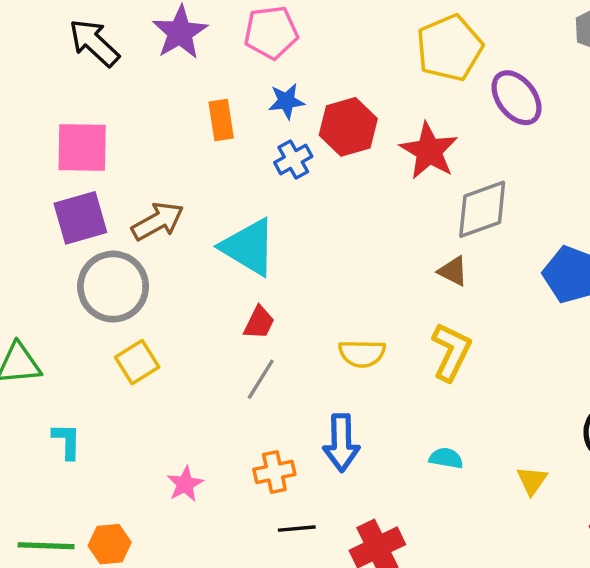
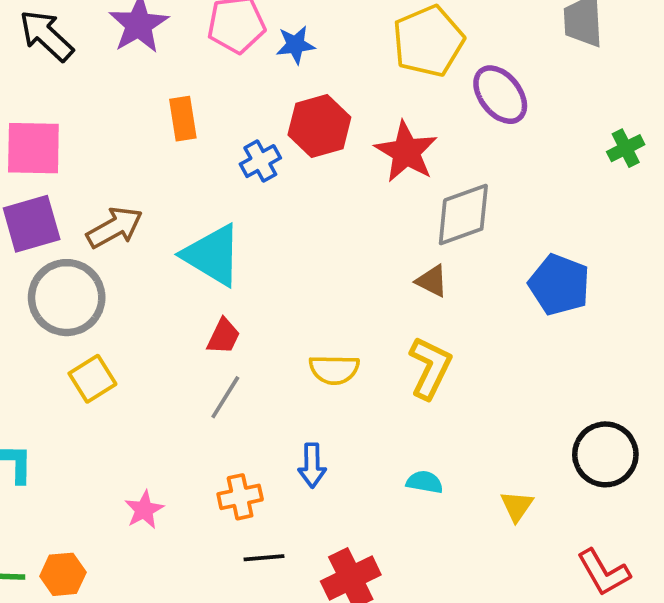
blue star: (286, 101) -> (295, 45), moved
blue arrow: (341, 443) -> (312, 465), size x0.7

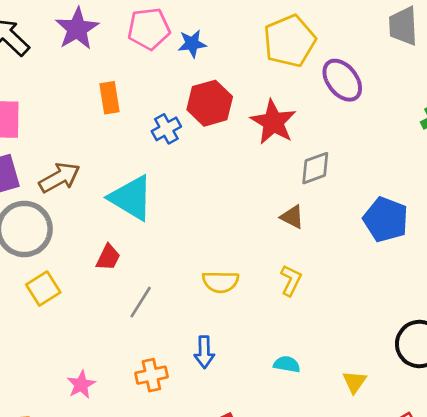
gray diamond: (463, 215) -> (315, 168), size x0.7
red trapezoid: (223, 336) -> (108, 257), moved
yellow L-shape: (430, 368) -> (291, 280), size x0.7

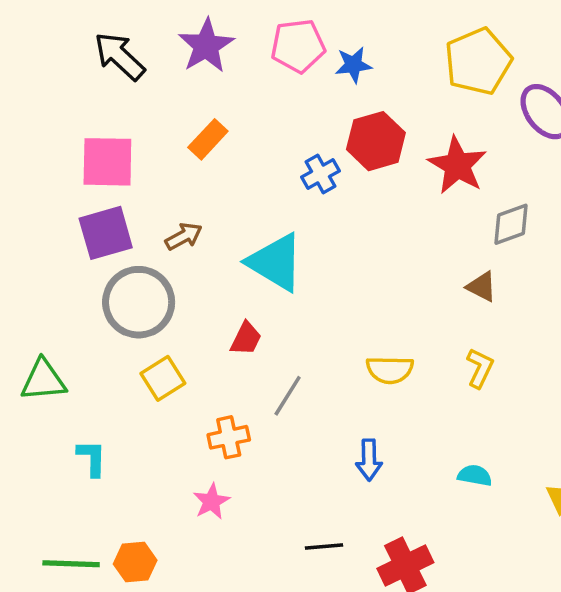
orange rectangle: (110, 98) -> (208, 139), moved, turned 52
brown arrow: (59, 178) -> (184, 236), size x0.7
orange cross: (151, 375) -> (229, 437), moved

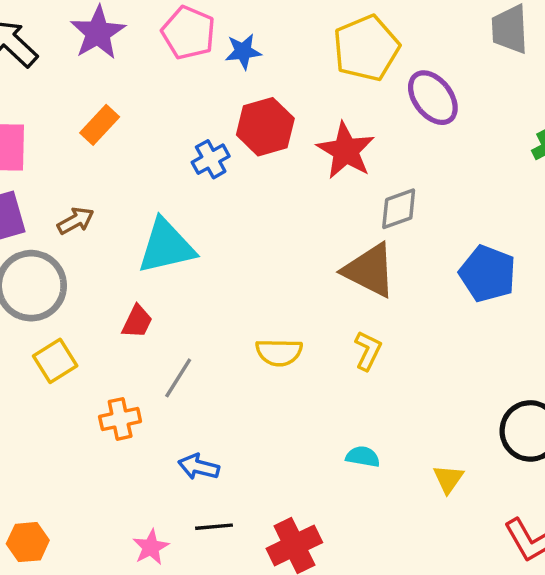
pink pentagon: (298, 46) -> (188, 33), turned 30
cyan triangle: (275, 262) -> (166, 246), turned -44
brown triangle: (482, 287) -> (370, 270), size x1.8
blue arrow: (369, 460) -> (199, 467), moved, turned 105
pink star: (211, 501) -> (151, 547), moved

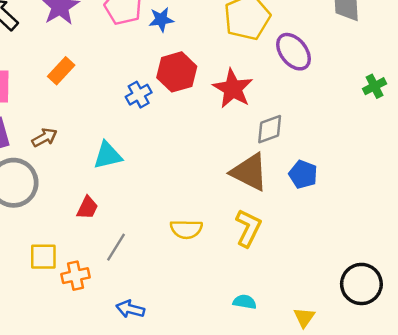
cyan triangle: (166, 246) -> (108, 155), size x0.7
blue pentagon: (488, 274) -> (303, 174), moved, size x0.7
yellow L-shape: (368, 351) -> (248, 228), size x1.4
yellow square: (55, 361) -> (43, 257), moved, turned 32

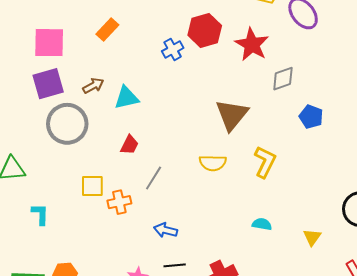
cyan triangle: (108, 155) -> (126, 98), moved
brown triangle: (249, 172) -> (232, 115), moved, turned 42

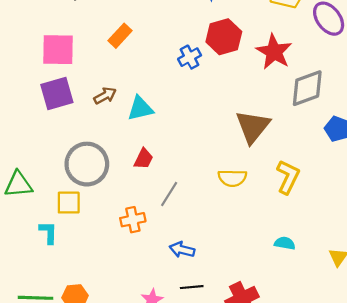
gray diamond: (283, 79) -> (307, 88), size x1.4
gray circle: (67, 124) -> (87, 164), moved
yellow square: (92, 186) -> (69, 203), moved

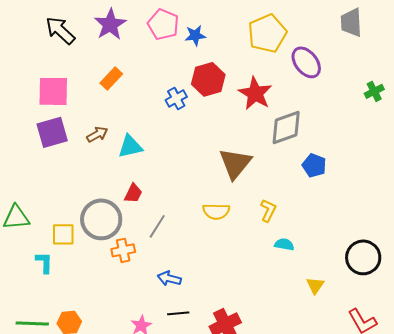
gray circle: (87, 164) -> (101, 219), moved
yellow L-shape: (288, 177) -> (268, 210), size x0.7
cyan semicircle: (285, 243) -> (284, 244), moved

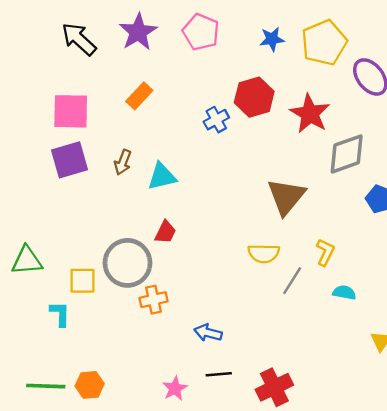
blue star: (195, 35) -> (272, 39), moved
brown arrow: (97, 134) -> (123, 162), turned 140
gray line: (157, 226) -> (292, 281), moved

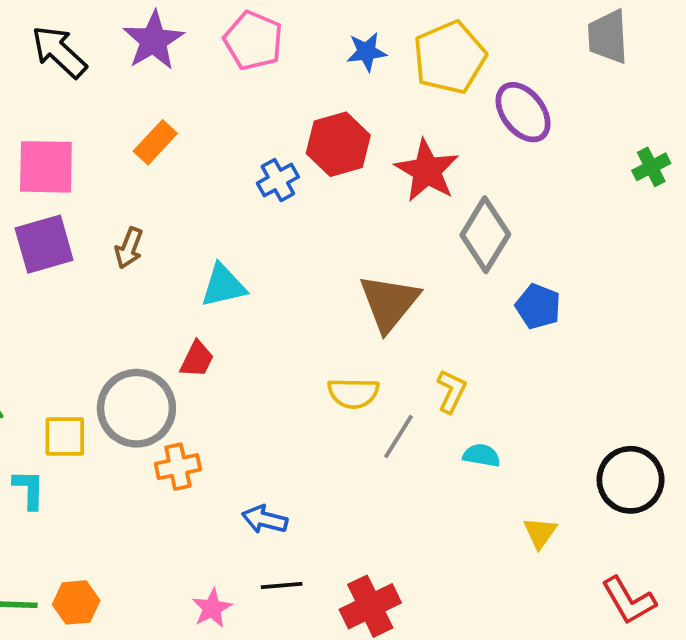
gray diamond: (347, 154) -> (485, 235), turned -39
cyan triangle: (162, 176) -> (223, 286), moved

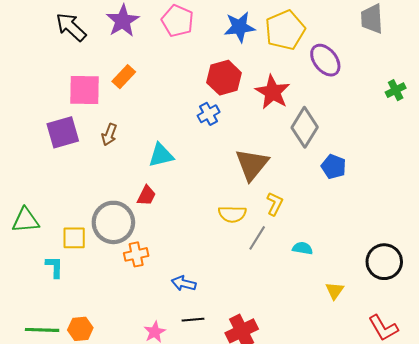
blue star: (367, 52) -> (240, 27), size x1.4
pink square: (46, 167) -> (84, 90), moved
blue cross: (278, 180) -> (208, 114), moved
yellow L-shape: (451, 391) -> (275, 204), moved

